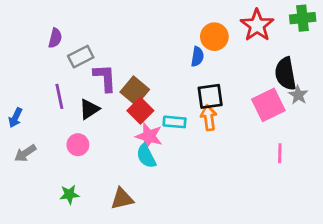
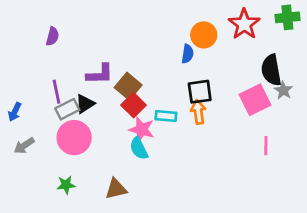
gray rectangle: (81, 57) -> (67, 109), moved
purple L-shape: (105, 78) -> (100, 74), turned 92
pink circle: (78, 145) -> (74, 138), size x1.6

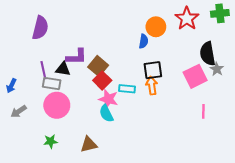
purple semicircle: (52, 36) -> (40, 28), size x1.6
black triangle: (85, 104) -> (63, 69), moved, turned 42
gray rectangle: (67, 109) -> (52, 84), turned 36

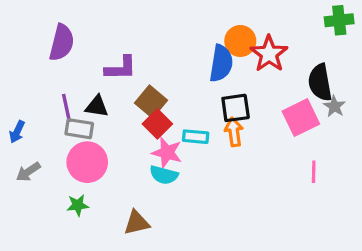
red star: (187, 19) -> (269, 54), moved
blue semicircle: (144, 41) -> (221, 63), size x1.6
purple L-shape: (76, 57) -> (121, 68), moved
cyan semicircle: (106, 114) -> (164, 175), turned -48
green star: (51, 141) -> (78, 205), moved

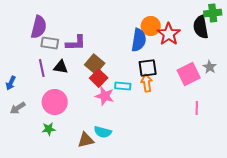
black semicircle: (320, 82) -> (201, 27), moved
gray rectangle: (79, 129) -> (50, 43), moved
cyan semicircle: (164, 175) -> (103, 132), moved

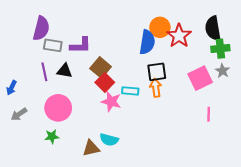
green cross: (213, 13) -> (220, 49), moved

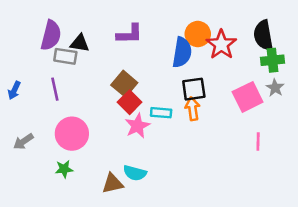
purple L-shape: (80, 45) -> (130, 34), moved
black triangle: (65, 71) -> (80, 43), moved
blue arrow: (12, 88) -> (14, 90), moved
pink star: (111, 102) -> (137, 126), turned 30

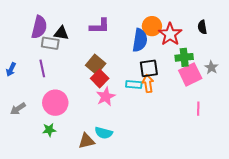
black semicircle: (263, 35) -> (202, 27), size x0.6
green cross: (272, 60) -> (184, 57), moved
cyan rectangle: (161, 113) -> (134, 85), moved

